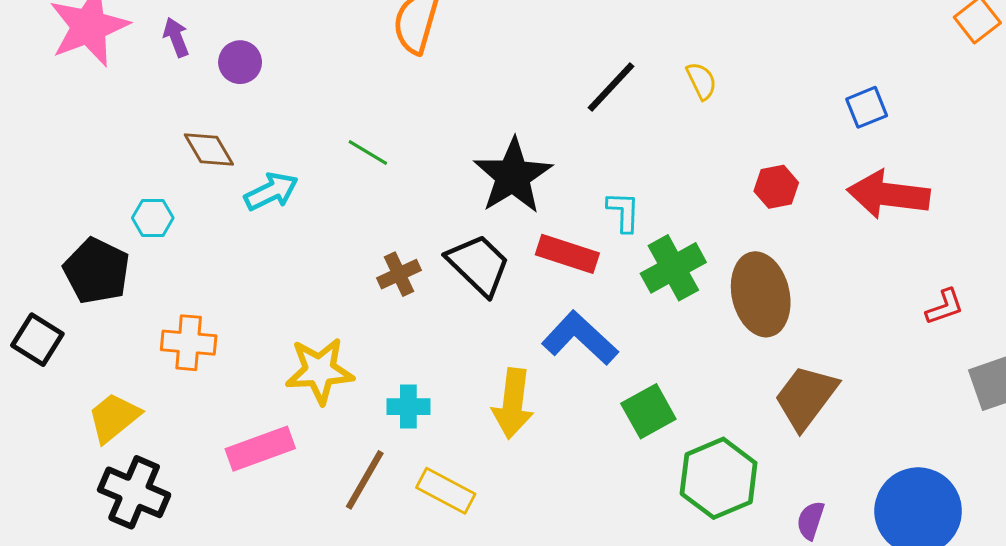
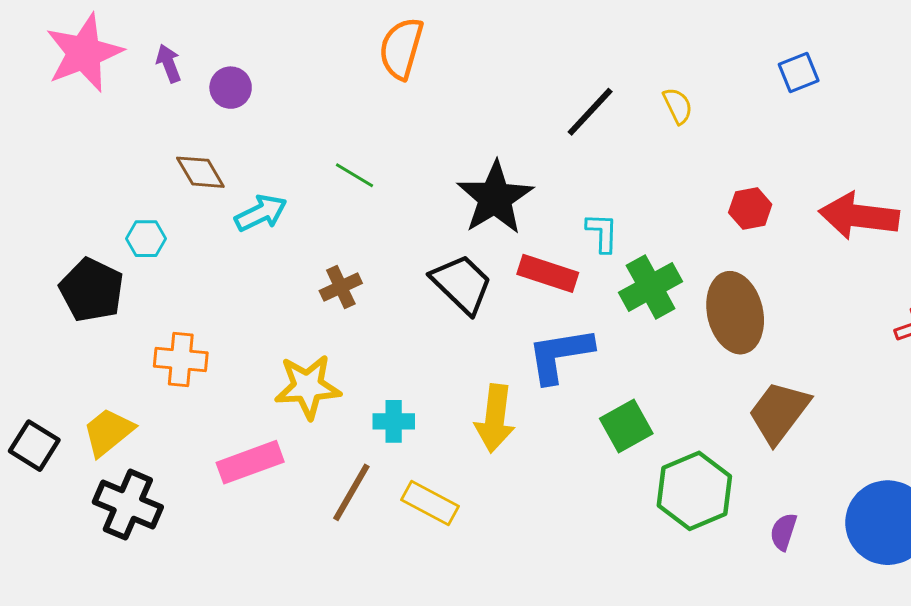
blue square: (867, 107) -> (799, 72), moved
brown cross: (399, 274) -> (341, 287), moved
blue L-shape: (580, 338) -> (560, 355), turned -52
black square: (37, 340) -> (34, 446), moved

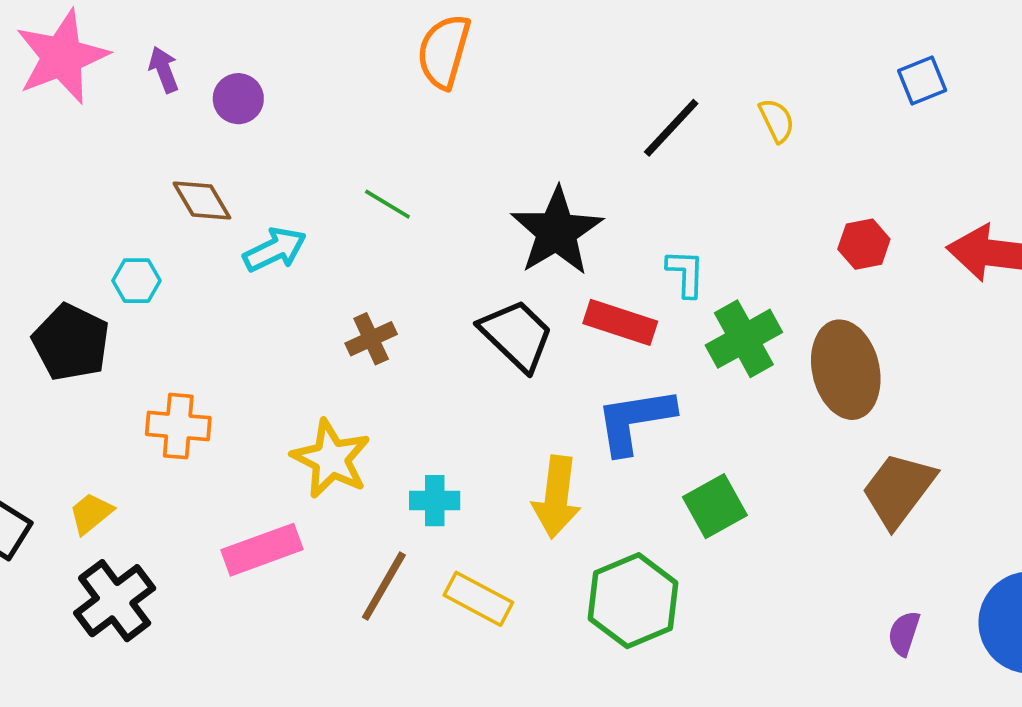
yellow star: (308, 387) -> (331, 459), turned 30
yellow trapezoid: (108, 432) -> (91, 513), size x0.7
green hexagon: (694, 491) -> (633, 601), moved
black cross: (128, 505) -> (115, 601), turned 30

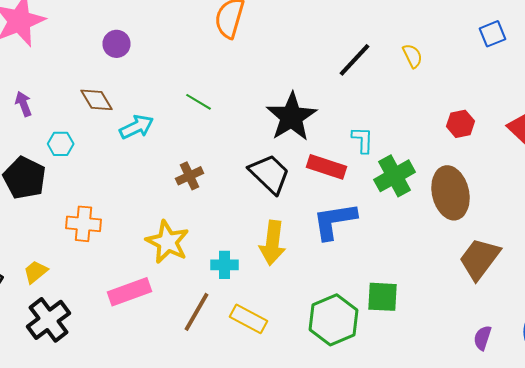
purple arrow: (164, 70) -> (24, 104), moved
yellow arrow: (557, 497) -> (272, 243), moved
green square: (715, 506) -> (382, 297), moved, turned 32

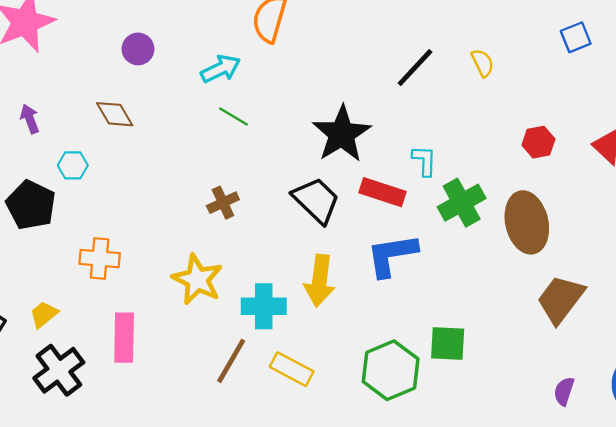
cyan arrow: (136, 127) -> (221, 69), moved
cyan cross: (224, 265) -> (264, 306), size x1.4
pink rectangle: (130, 292) -> (124, 338), moved, turned -69

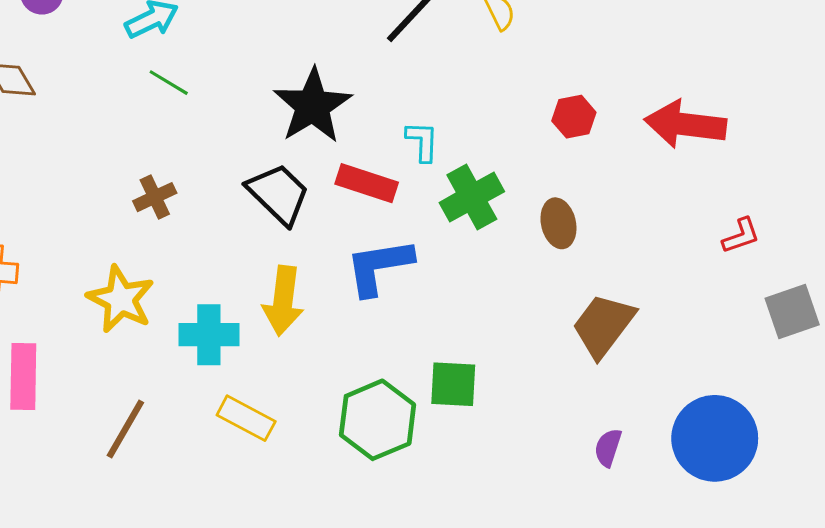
brown ellipse: (527, 222) -> (558, 223), size x0.6
brown line: (231, 361) -> (125, 429), moved

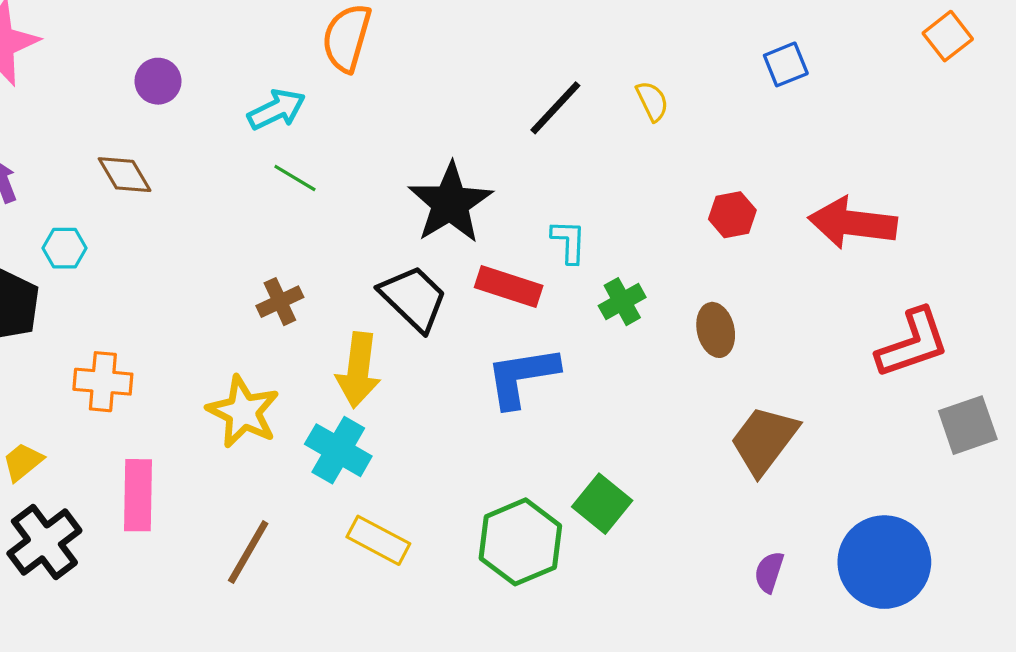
green cross: (472, 197) -> (622, 302), size x0.7
red L-shape: (741, 236) -> (913, 343), size x1.8
yellow arrow: (283, 301) -> (358, 370), moved
cyan cross: (209, 335) -> (338, 450), turned 30
green square: (453, 384) -> (602, 504), turned 36

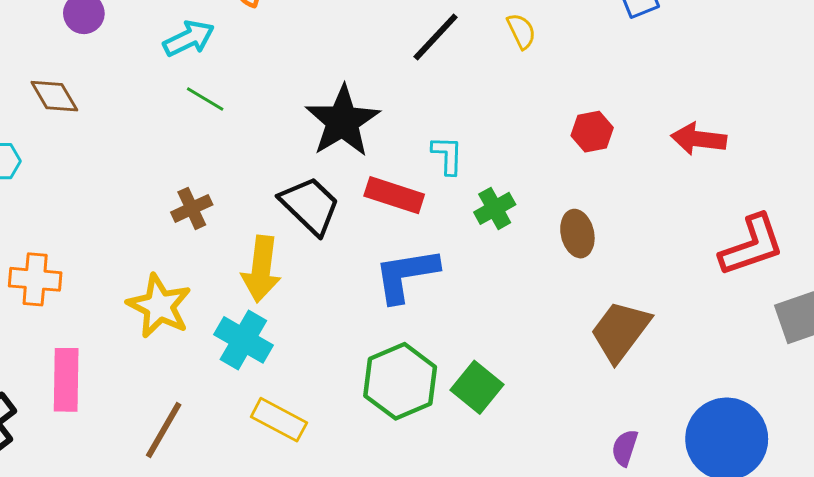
red arrow: (853, 223) -> (699, 139), size x0.7
green hexagon: (520, 542) -> (400, 381), moved

